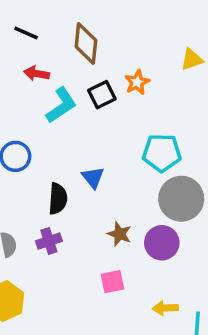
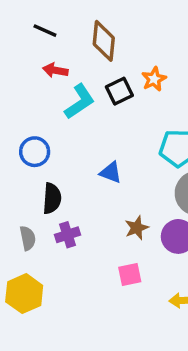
blue triangle: (93, 178) -> (111, 172), turned -30
black semicircle: (58, 199) -> (52, 198), moved
brown star: (119, 234) -> (137, 228), turned 30

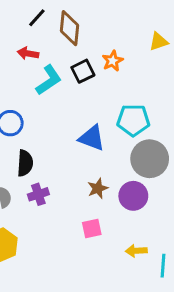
black line: (45, 31) -> (37, 18), moved, turned -72
blue triangle: (111, 172) -> (92, 138), moved, size x1.4

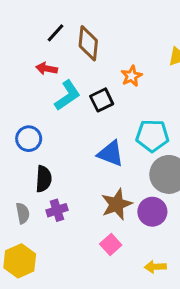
black square: (83, 71) -> (102, 100), moved
brown star: (98, 188) -> (117, 204), size x1.5
pink square: (92, 228) -> (111, 244), turned -30

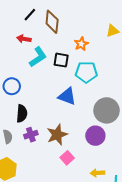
black square: (102, 100) -> (61, 60), turned 35
cyan pentagon: (152, 136) -> (86, 72), moved
brown star: (117, 204) -> (57, 135), moved

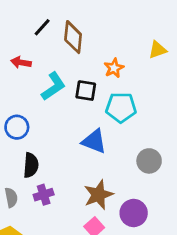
red arrow: (24, 39) -> (21, 62), moved
gray circle: (106, 110) -> (149, 161), size x0.7
brown star: (57, 135) -> (98, 195), moved
purple circle: (95, 136) -> (134, 213), moved

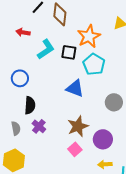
orange star: (114, 68) -> (89, 36), size x1.6
cyan pentagon: (121, 107) -> (94, 64), turned 30
purple cross: (44, 195) -> (39, 126), turned -32

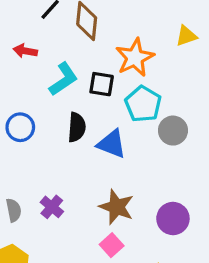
gray circle: (114, 102) -> (173, 131), moved
black semicircle: (30, 105) -> (77, 127), moved
brown star: (78, 126) -> (117, 207), turned -30
purple circle: (103, 139) -> (173, 219), moved

